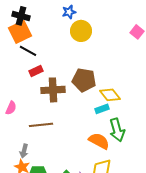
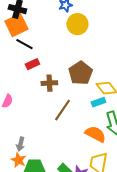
brown pentagon: (84, 80) -> (80, 73), turned 30
brown cross: (53, 90) -> (49, 83), size x0.7
brown line: (41, 125) -> (62, 110), moved, turned -50

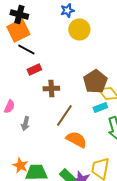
brown pentagon: (80, 73) -> (95, 82), moved
orange semicircle: (95, 134) -> (76, 140), moved
gray arrow: (20, 144) -> (25, 124), moved

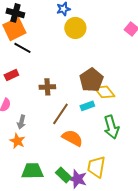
red rectangle: (34, 70) -> (11, 75), moved
cyan rectangle: (100, 108) -> (87, 106), moved
orange star: (20, 166) -> (17, 141), moved

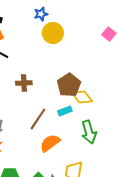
brown cross: (47, 87) -> (24, 83), moved
orange semicircle: (72, 138) -> (50, 143), turned -65

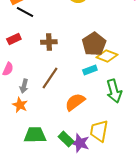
yellow diamond: (82, 97) -> (107, 56), turned -30
brown line: (38, 119) -> (50, 78), moved

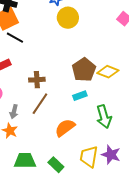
brown cross: (49, 42) -> (37, 80), moved
yellow diamond: (107, 56) -> (108, 72), moved
purple star: (80, 143) -> (111, 155), moved

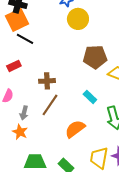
brown pentagon: (84, 70) -> (95, 57), moved, turned 30
cyan rectangle: (80, 96) -> (90, 97), turned 64

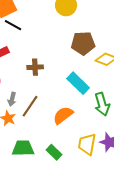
cyan rectangle: (90, 97) -> (78, 83), size x1.6
brown line: (50, 105) -> (30, 106), moved

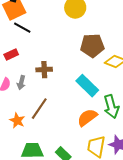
gray arrow: (12, 99) -> (21, 83), moved
orange semicircle: (63, 115) -> (87, 118), moved

